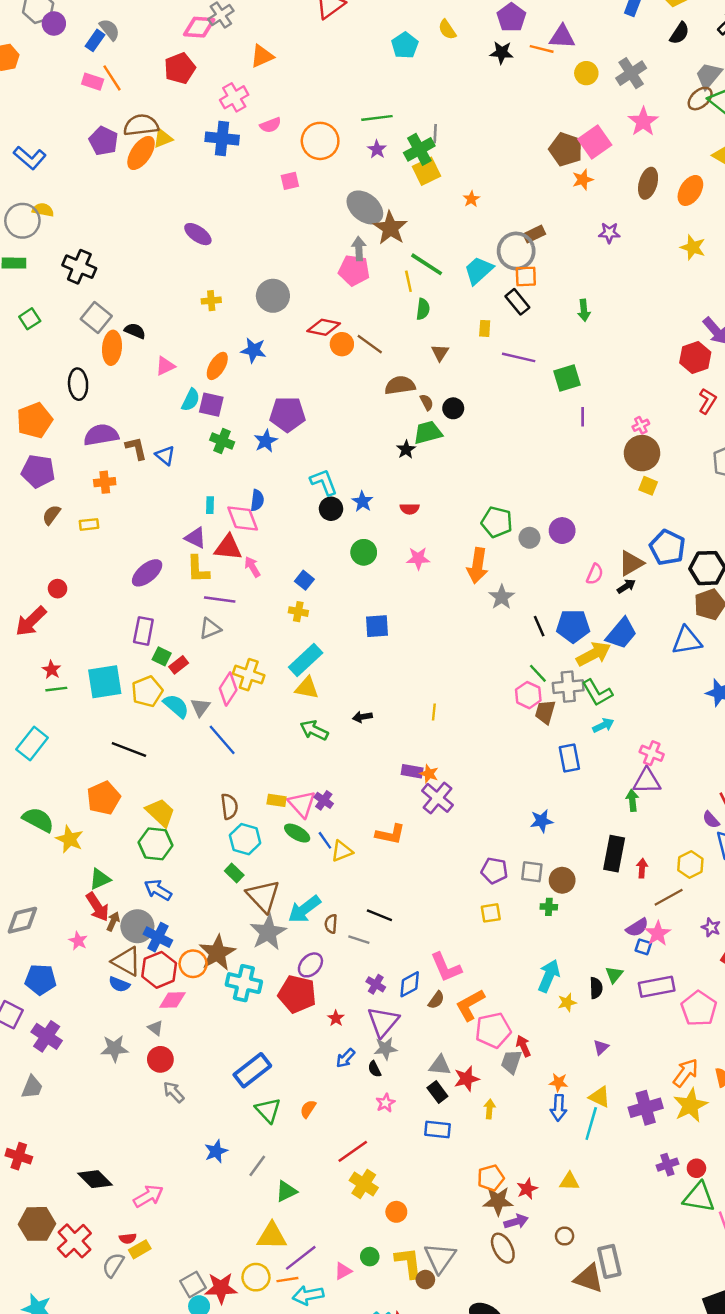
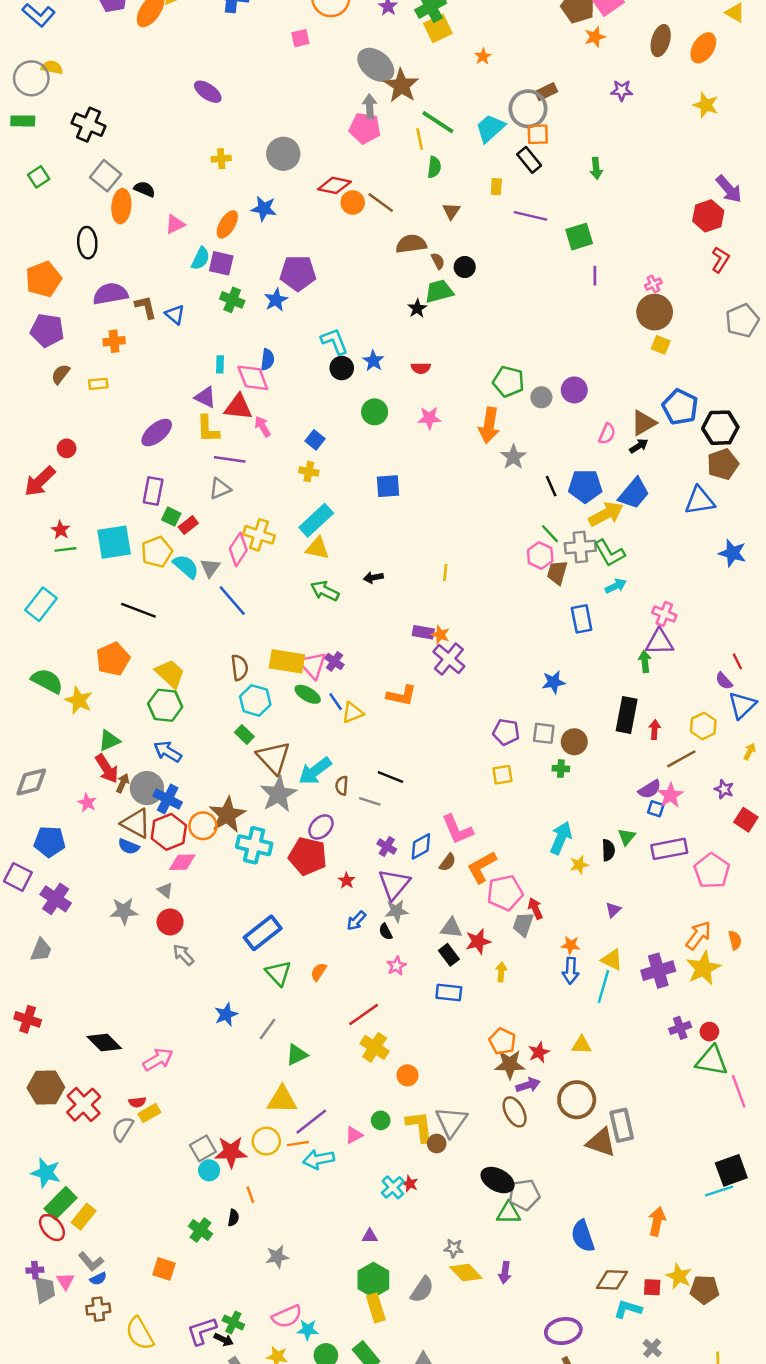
yellow rectangle: (277, 800) -> (287, 661), size x1.8
orange pentagon: (491, 1178) -> (502, 1041), turned -30
brown circle: (565, 1236) -> (577, 1100), size x2.0

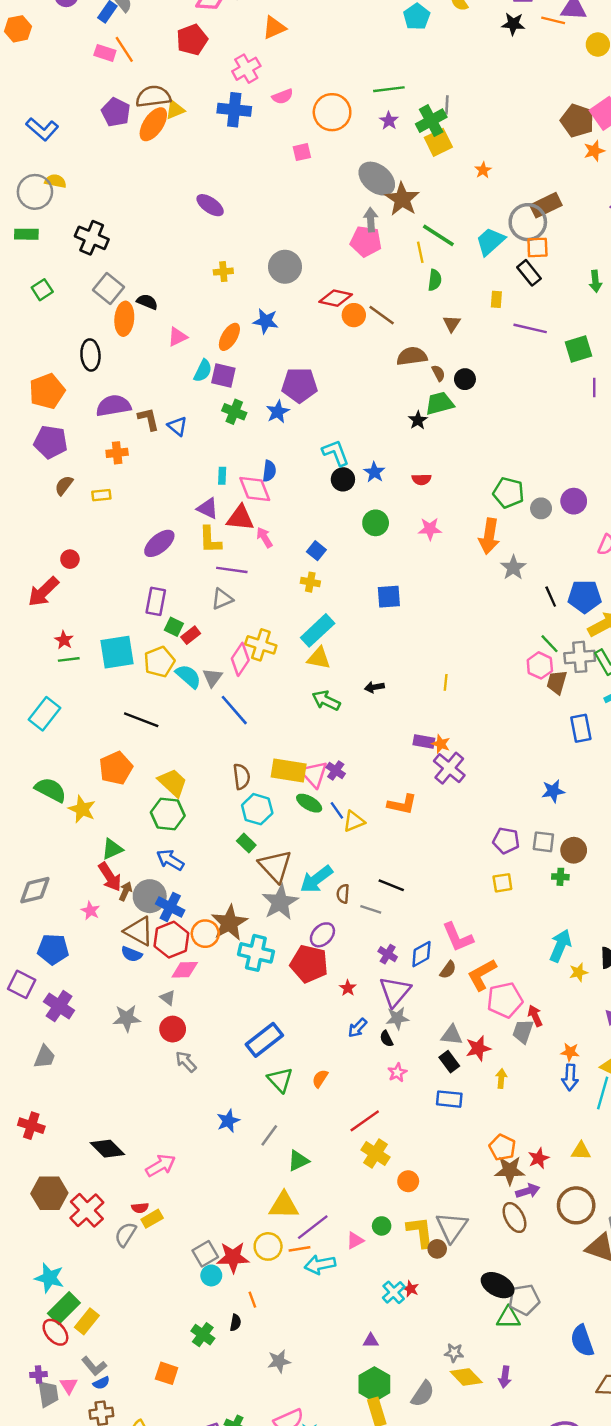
brown rectangle: (546, 92) -> (546, 205), size x1.4

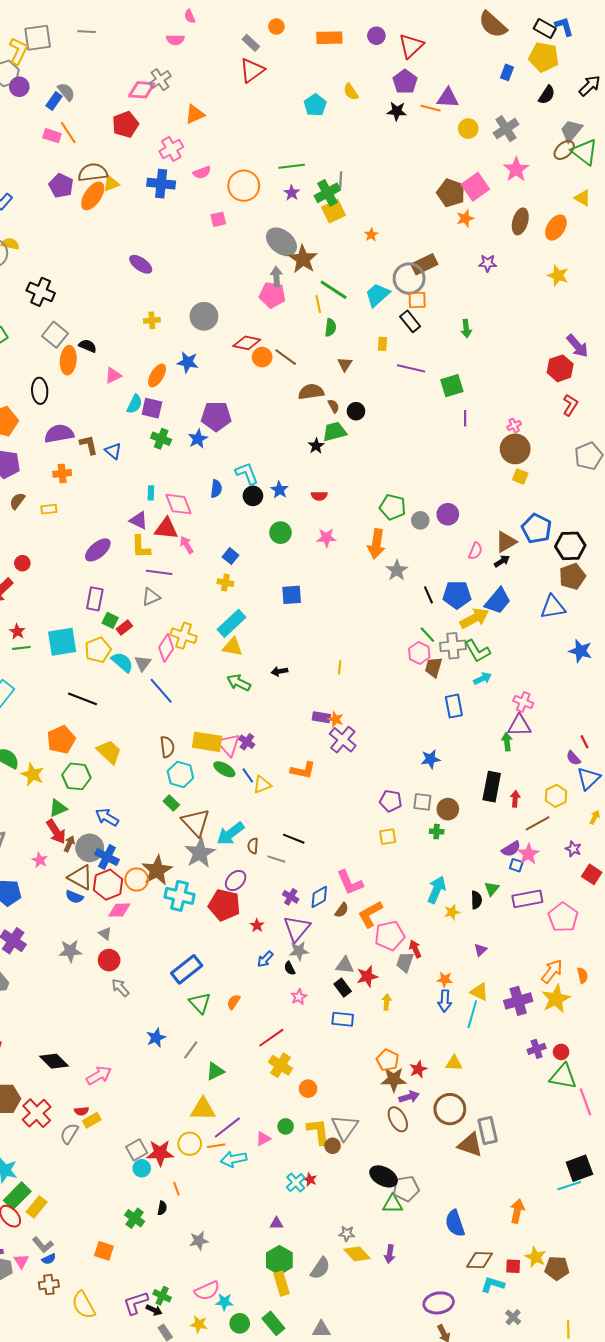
blue semicircle: (269, 471) -> (216, 489), moved
green hexagon: (168, 814) -> (76, 776), moved

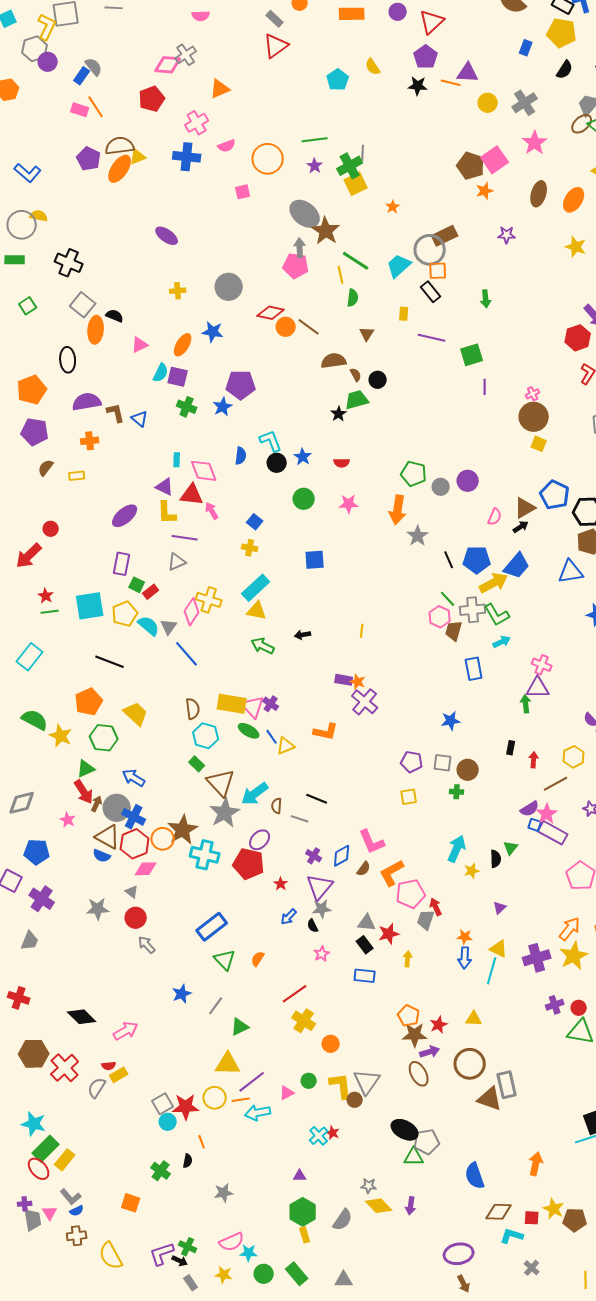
black rectangle: (492, 787) -> (511, 748), size x0.5
purple rectangle: (527, 899) -> (553, 833), moved, turned 40
yellow rectangle: (282, 1284) -> (305, 1235), size x0.7

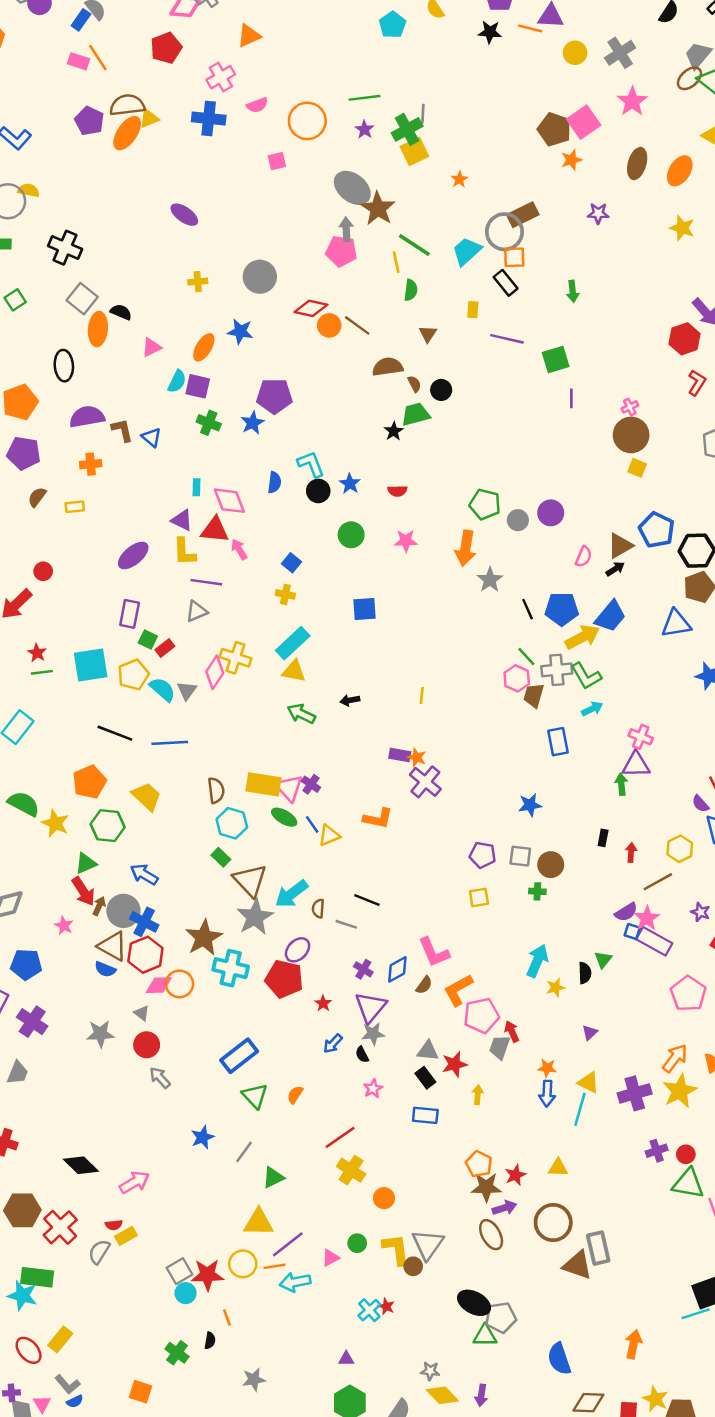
blue line: (187, 654) -> (170, 743), moved, turned -52
orange circle: (163, 839) -> (179, 984), moved
green rectangle: (46, 1149) -> (37, 1277), moved, turned 52

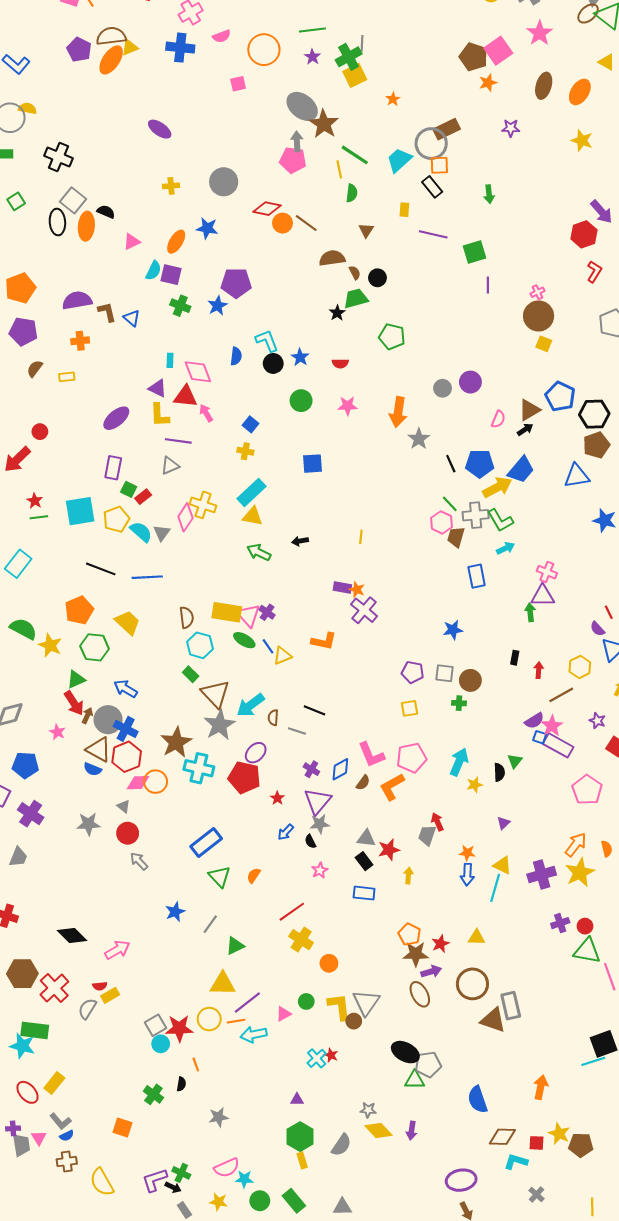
black ellipse: (64, 366) -> (57, 222), moved
green pentagon: (485, 504) -> (392, 337), moved
pink pentagon: (481, 1016) -> (412, 758), moved

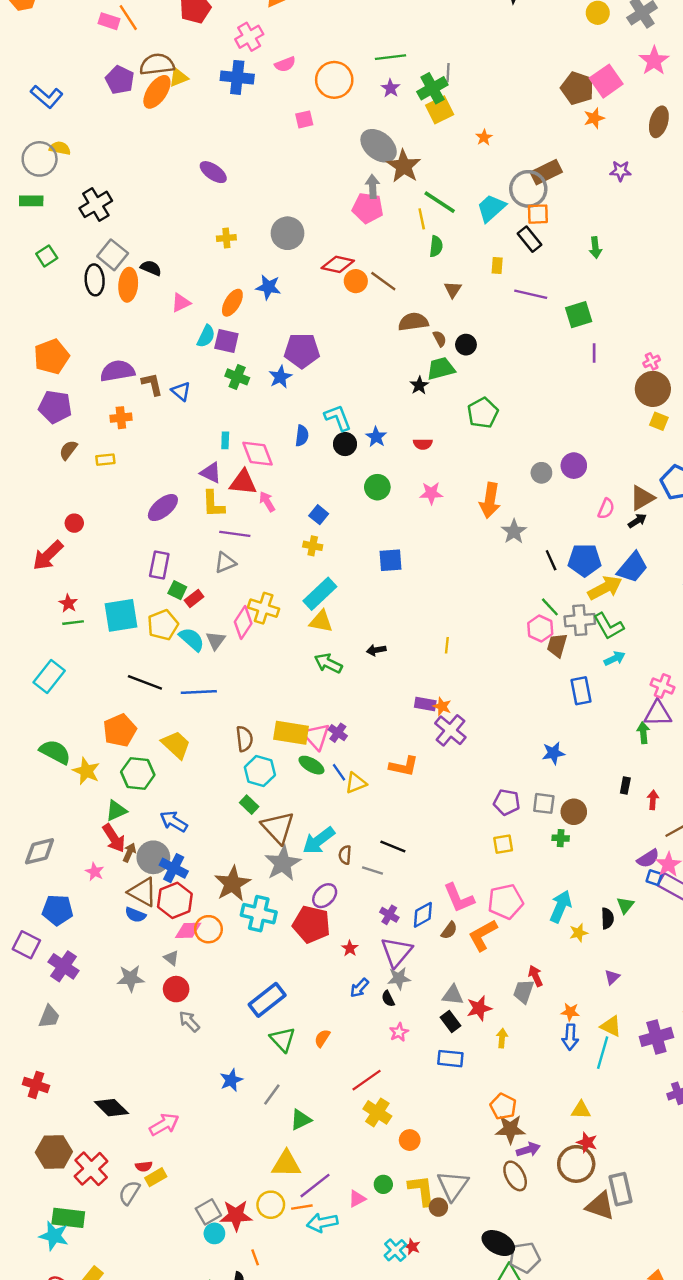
black cross: (58, 157) -> (96, 204), turned 36
green pentagon: (392, 337) -> (483, 413), turned 30
red star: (440, 944) -> (587, 1142), moved, turned -30

